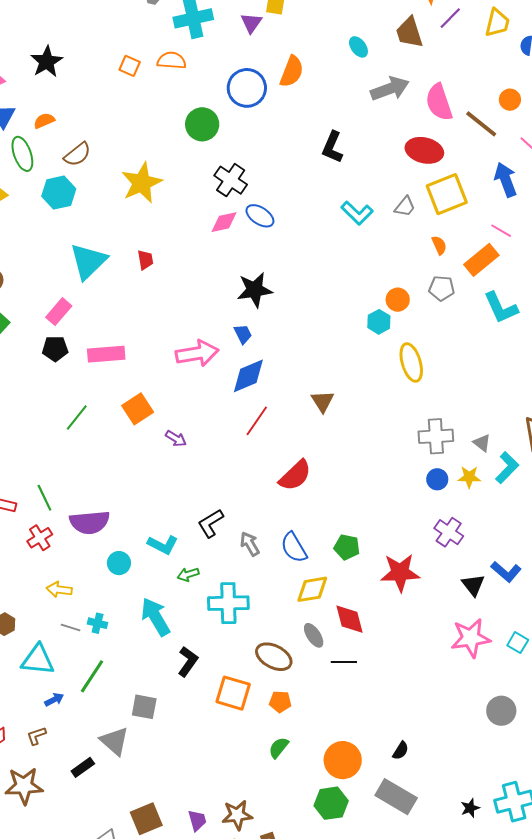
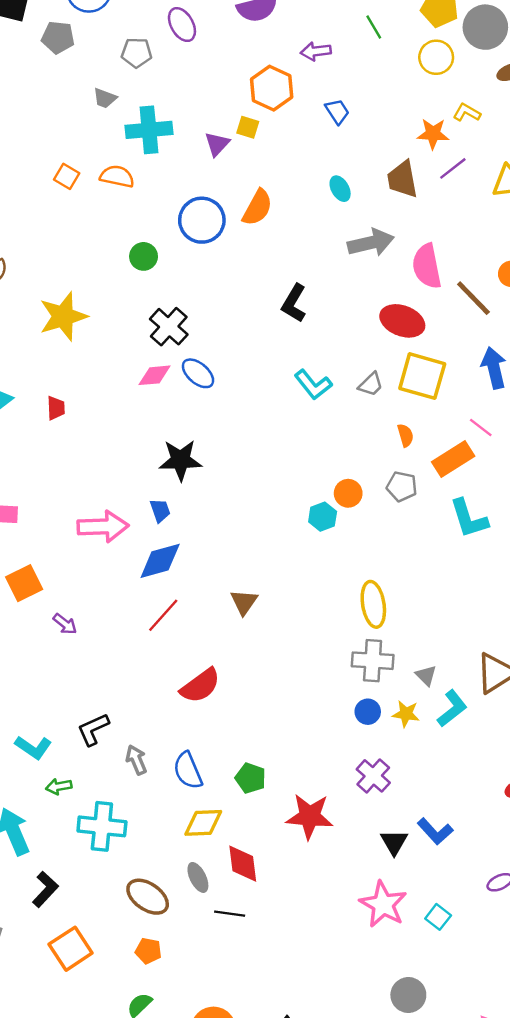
green circle: (202, 124) -> (144, 256), size x0.7
yellow square: (447, 194) -> (422, 376), turned 30
yellow ellipse: (411, 362) -> (373, 604), moved
pink star: (471, 638) -> (383, 904), turned 30
orange square: (233, 693) -> (71, 949), moved, turned 33

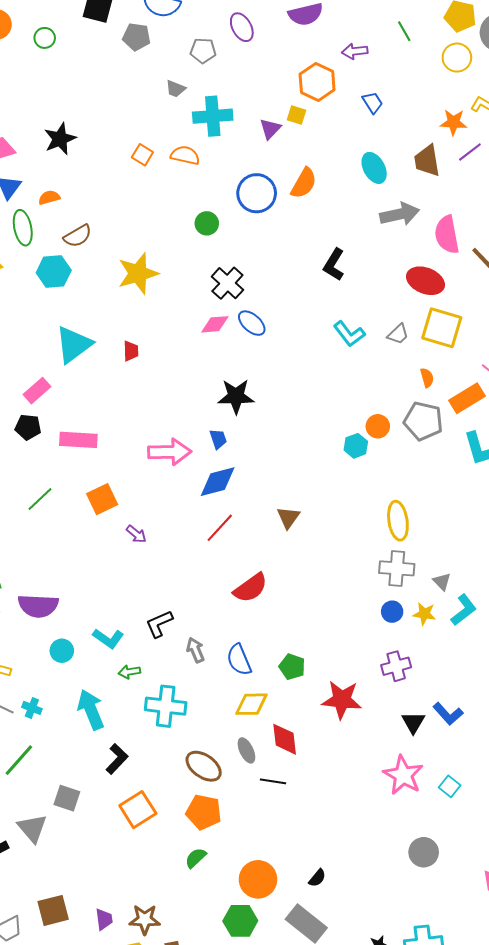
cyan ellipse: (340, 189) -> (374, 168), size x1.4
gray pentagon: (402, 486) -> (423, 421), size x1.5
purple cross: (373, 776) -> (396, 666), turned 32
orange pentagon: (148, 951) -> (204, 812), size x1.6

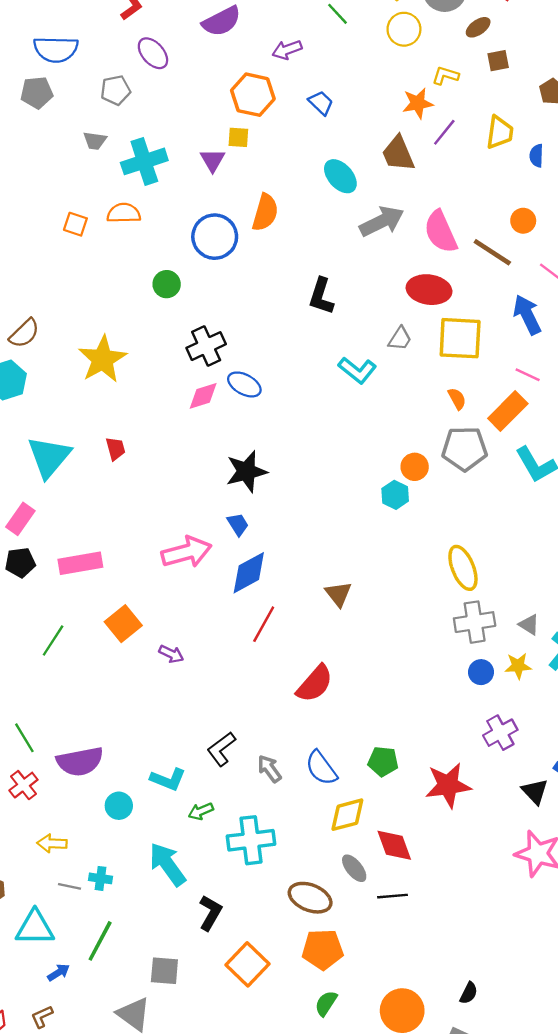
black cross: (227, 283) -> (206, 346), turned 36
gray trapezoid: (398, 334) -> (400, 339), moved

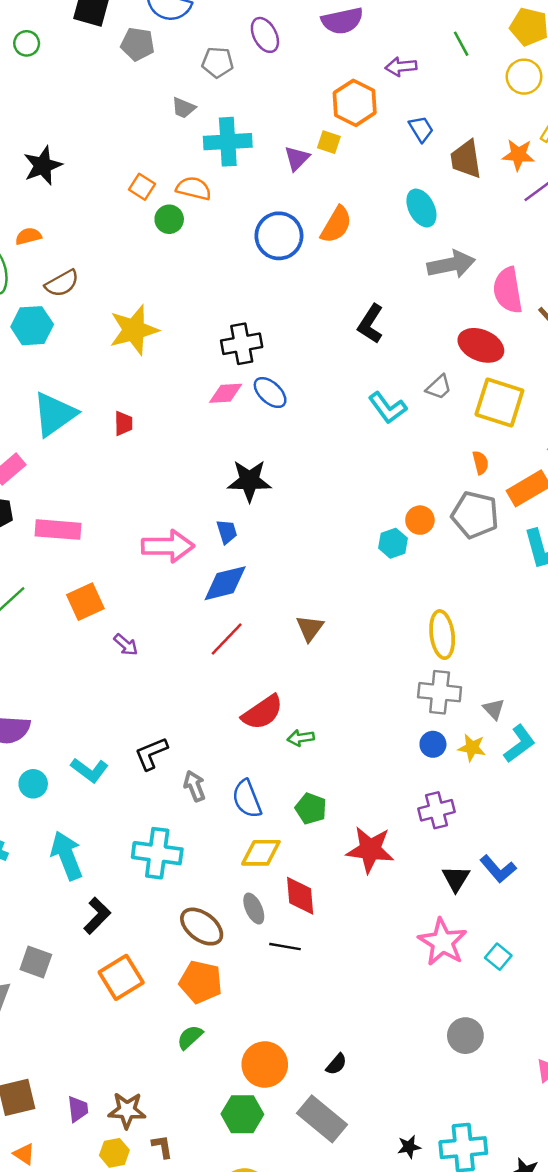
brown trapezoid: (398, 154) -> (466, 159), moved
green circle: (167, 284) -> (169, 219), moved
green arrow: (201, 811) -> (301, 738), moved

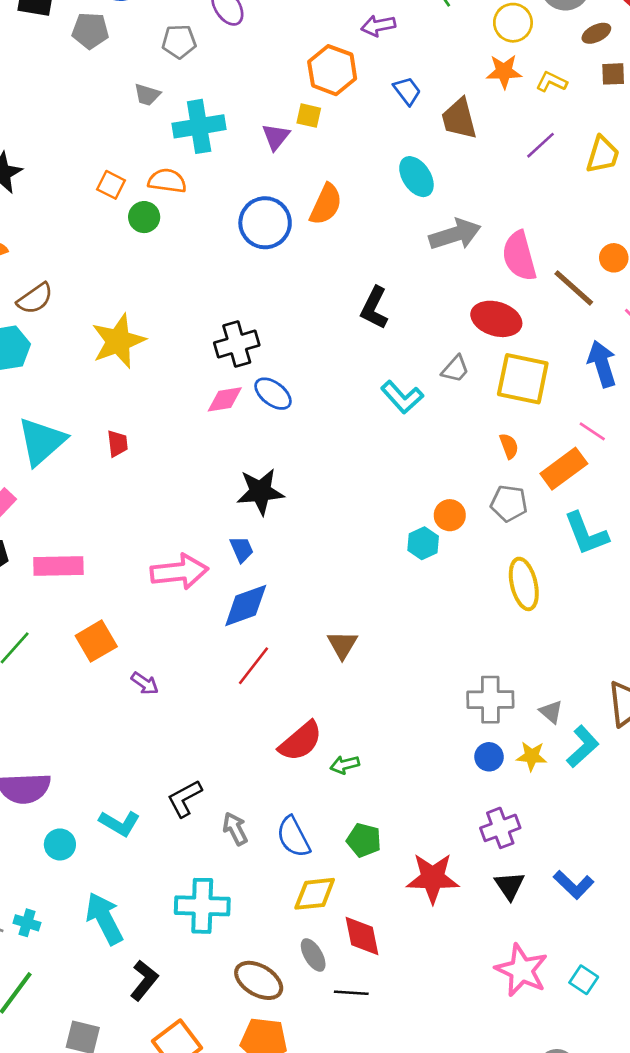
orange star: (518, 155) -> (504, 72), moved
gray pentagon: (475, 515) -> (509, 503), size x0.7
yellow ellipse: (442, 635) -> (524, 584), moved
black triangle: (456, 879) -> (510, 886), moved

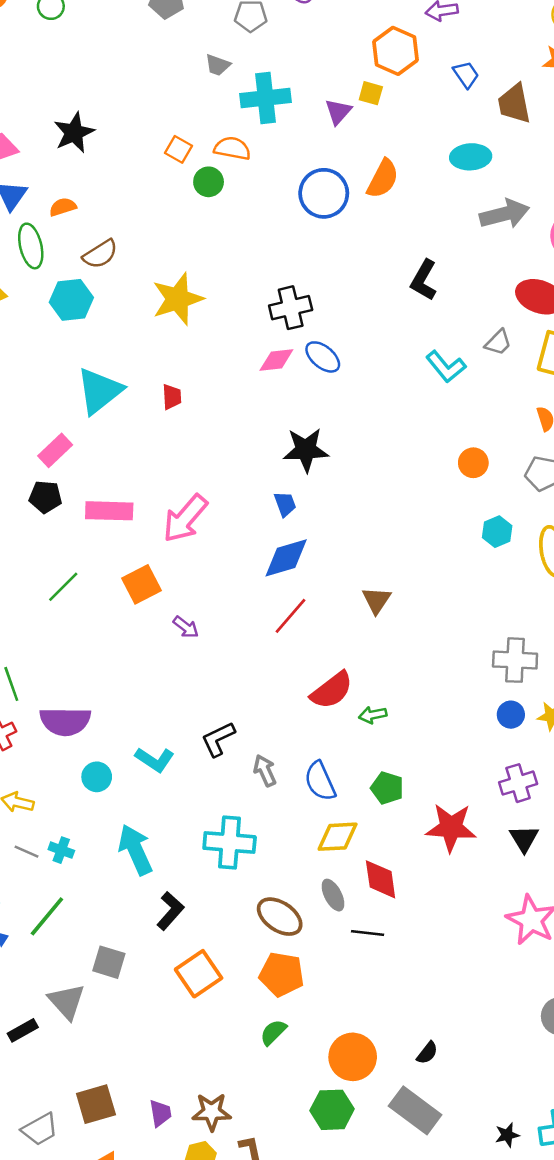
cyan ellipse: (416, 177) -> (471, 157), turned -63
orange circle: (450, 515) -> (473, 463), moved
cyan hexagon: (423, 543) -> (497, 532), moved
pink arrow: (179, 572) -> (185, 518), moved, turned 134

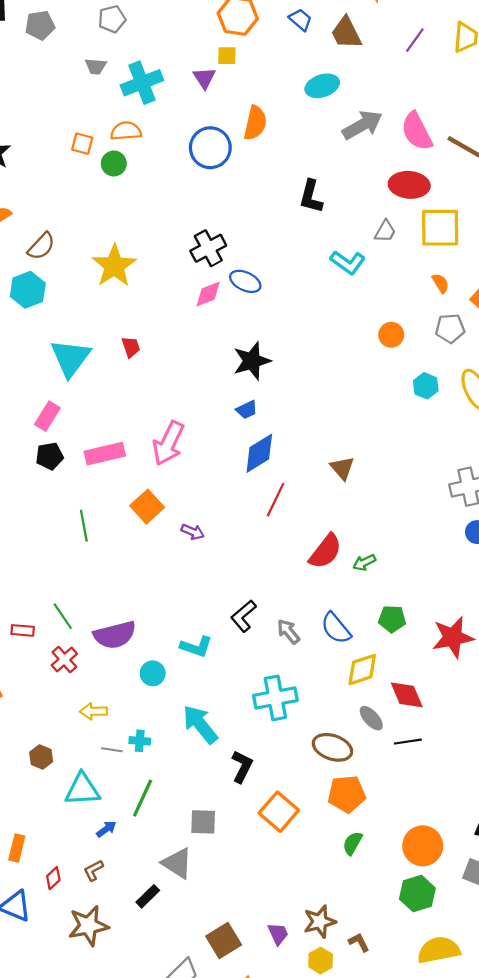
blue trapezoid: (285, 504) -> (247, 410), turned 100
green line: (63, 587) -> (84, 526), turned -40

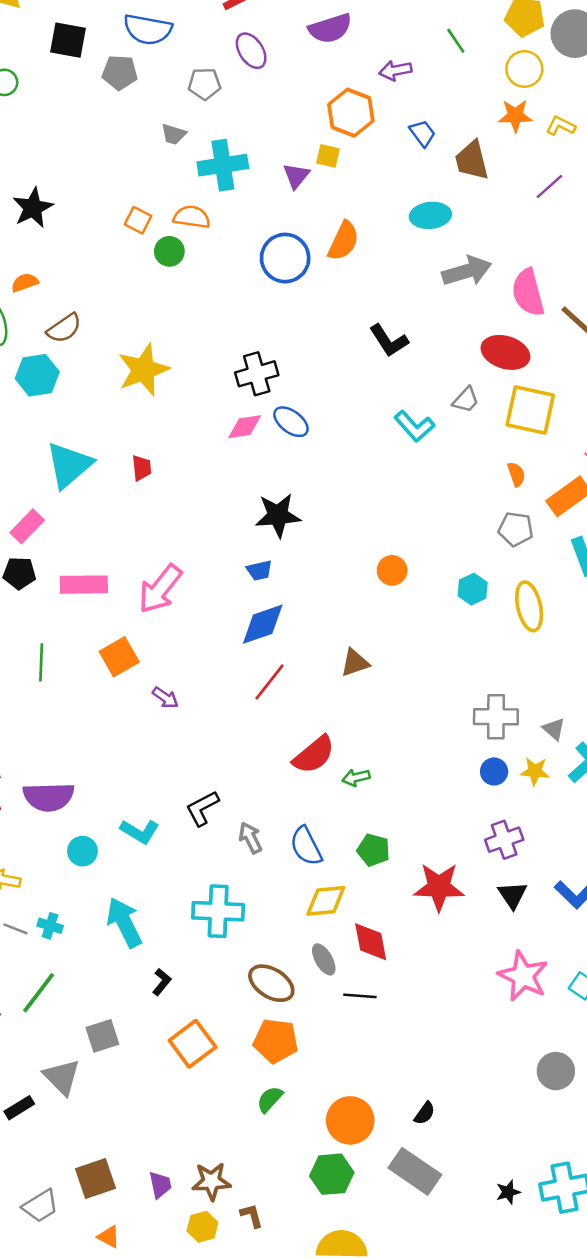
black L-shape: (311, 197) -> (389, 341), turned -60
orange circle: (391, 335) -> (392, 570), moved
brown triangle: (342, 468) -> (355, 663), turned 40
black L-shape: (242, 767) -> (162, 982), size x0.7
gray square: (203, 822) -> (102, 1036), turned -32

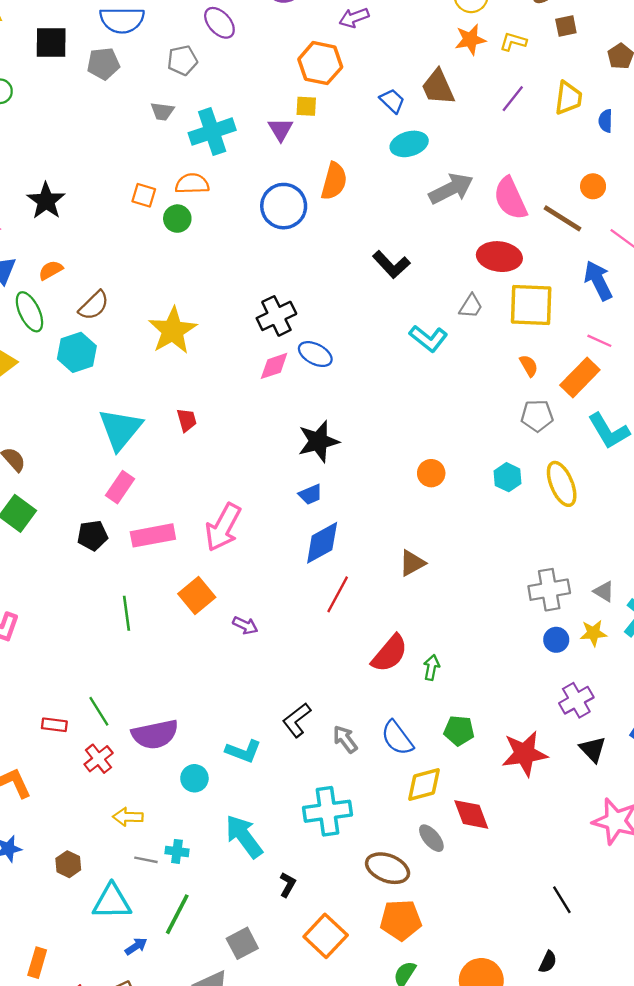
blue trapezoid: (422, 133) -> (392, 101), moved
pink rectangle: (27, 526) -> (120, 487), moved
green arrow: (356, 778) -> (431, 667), turned 125
black line: (360, 996) -> (562, 900), moved, turned 64

